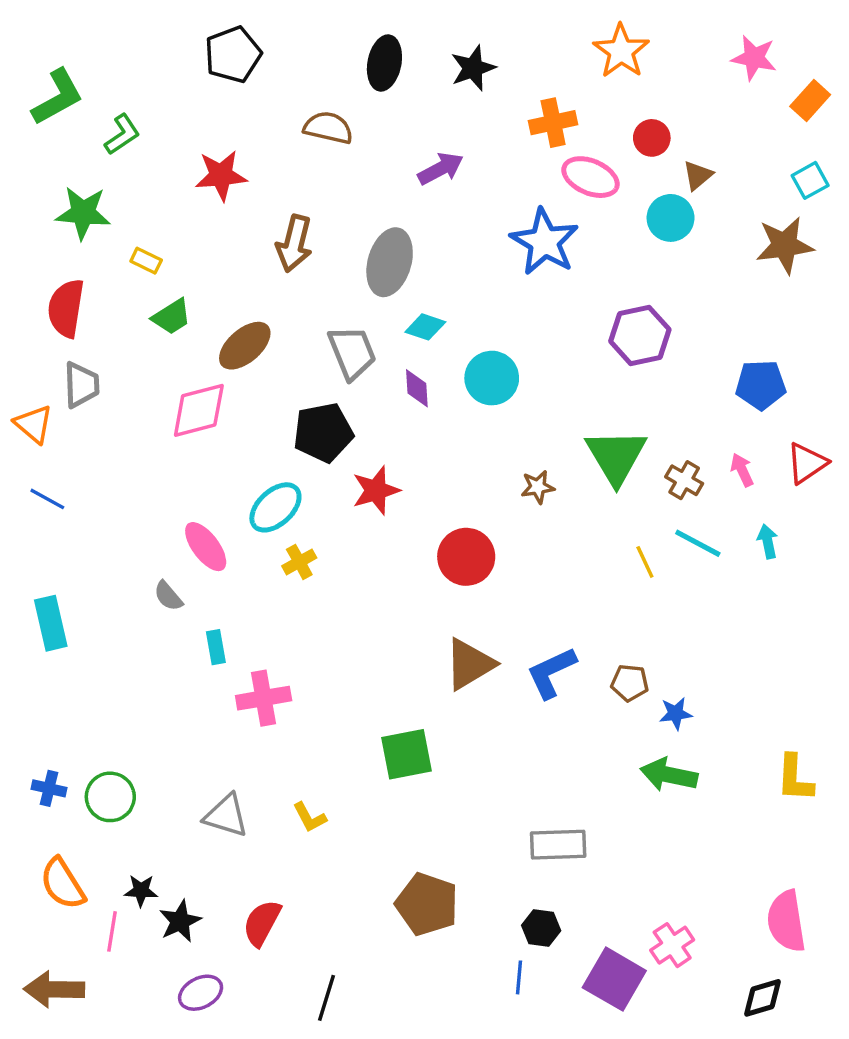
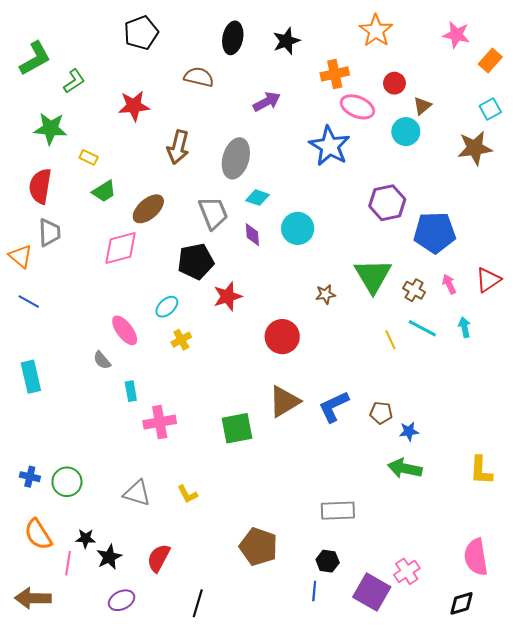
blue pentagon: (761, 385) -> (435, 233), moved, size x1.4
cyan ellipse: (275, 507) -> (167, 307), size x0.7
green square: (407, 754) -> (237, 428), moved

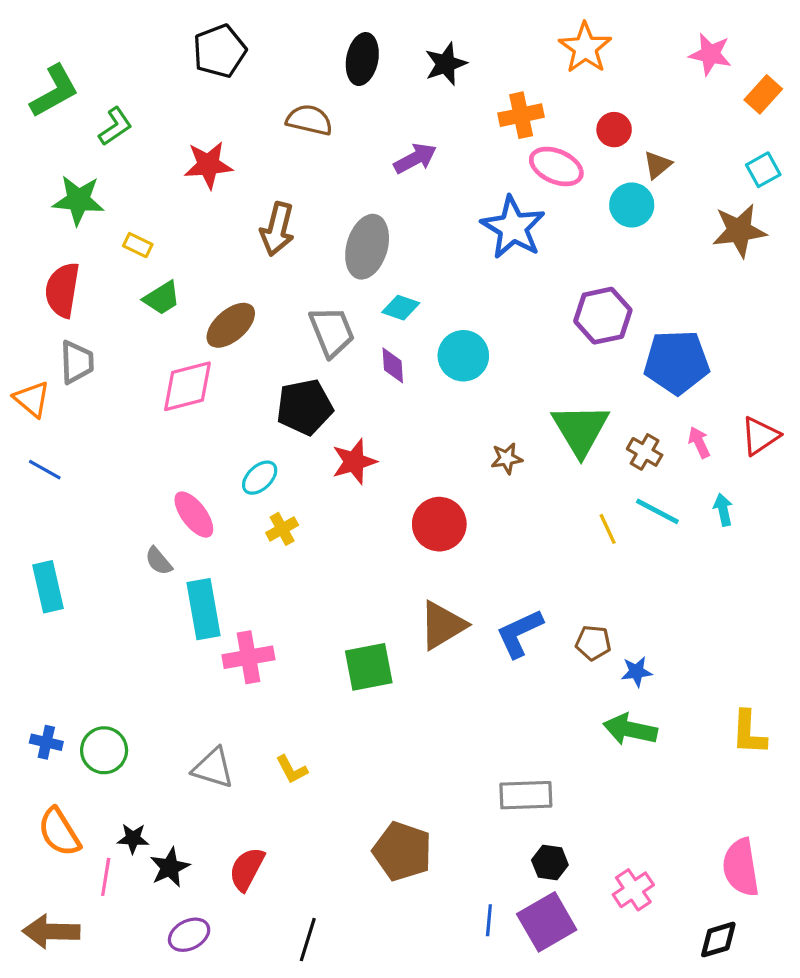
cyan rectangle: (131, 391) -> (204, 609), size x1.8
black hexagon: (328, 561) -> (550, 863), moved
purple square: (372, 592) -> (547, 922), moved, turned 30

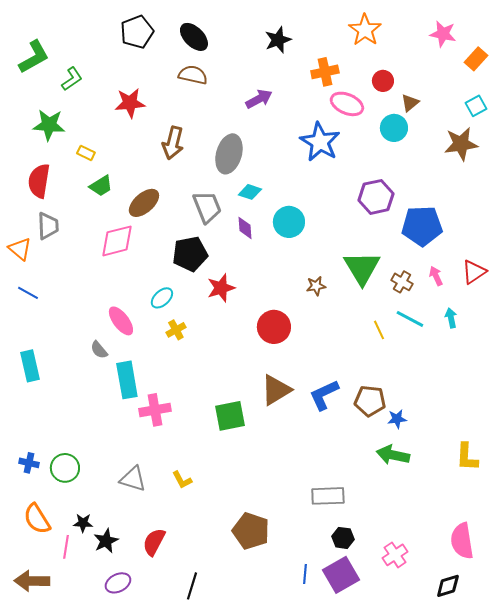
black ellipse: (362, 59) -> (194, 37), moved, turned -56
brown pentagon: (593, 643) -> (370, 401), size x1.4

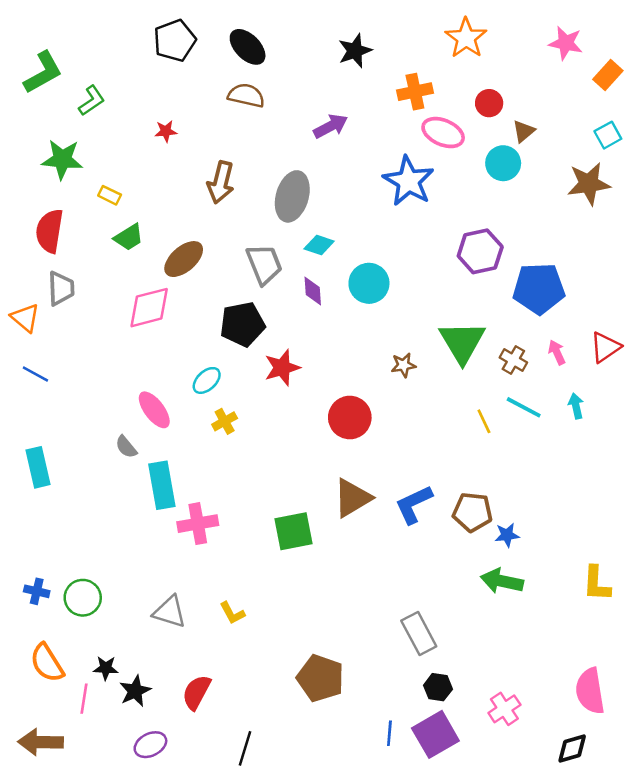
red star: (130, 103) -> (166, 131), size x0.6
gray rectangle: (328, 496) -> (419, 633), turned 64

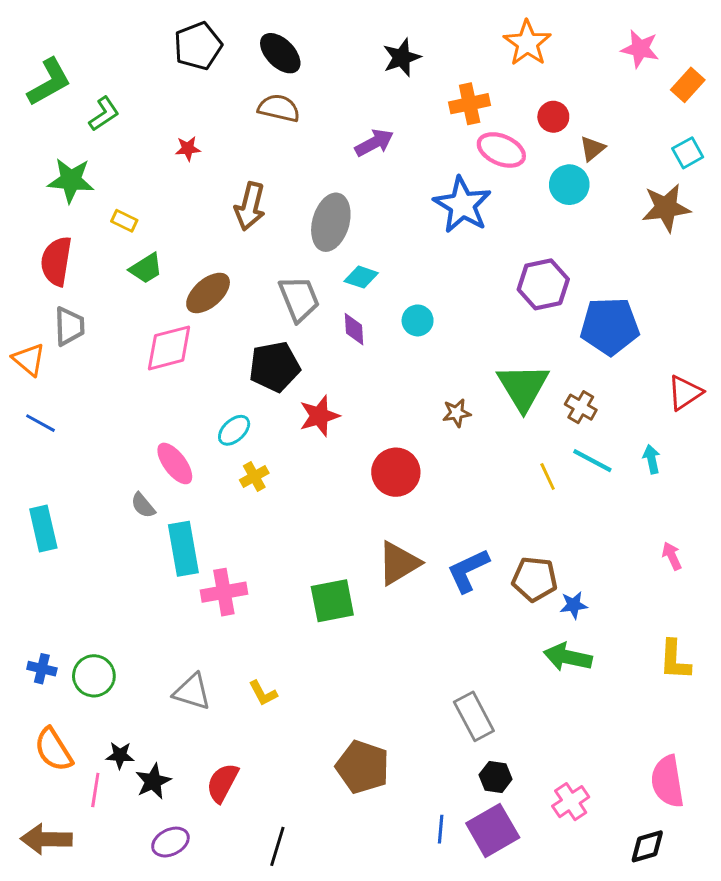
cyan circle: (369, 283) -> (418, 320), size x0.7
pink arrow: (557, 352) -> (672, 556), moved

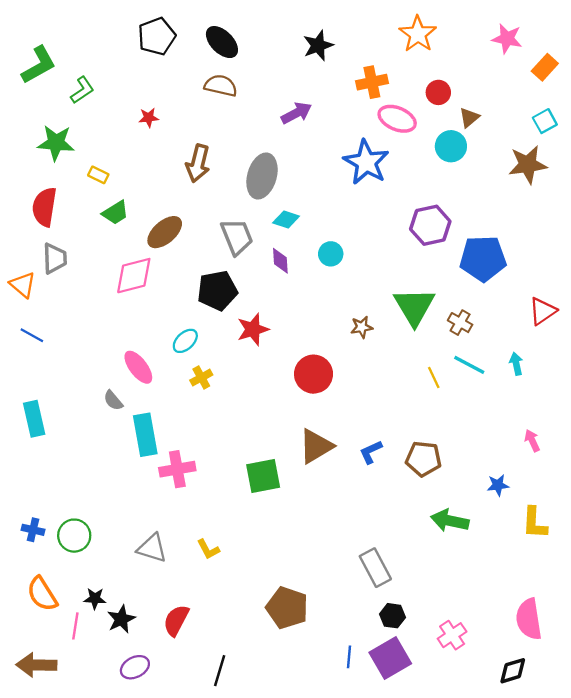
blue L-shape: (468, 570) -> (371, 452), size x0.7
blue star: (574, 605) -> (498, 485), moved

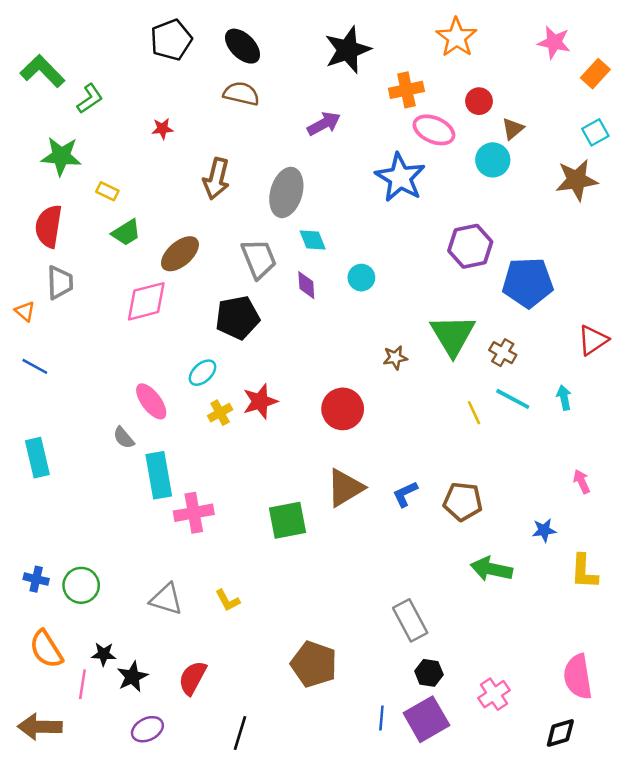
black star: (318, 45) -> (348, 50), size x1.4
green L-shape: (39, 65) -> (42, 71), turned -105
cyan diamond: (286, 220) -> (313, 240), turned 50
orange triangle: (23, 285) -> (25, 311), size x0.7
red star: (253, 329) -> (260, 401), moved

